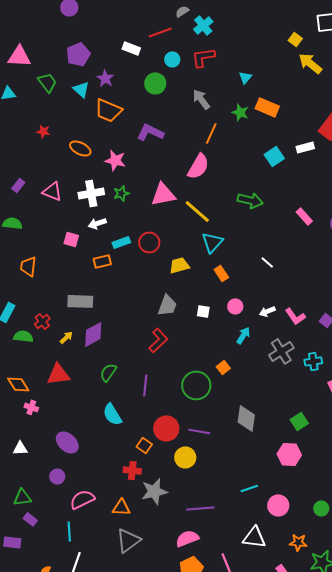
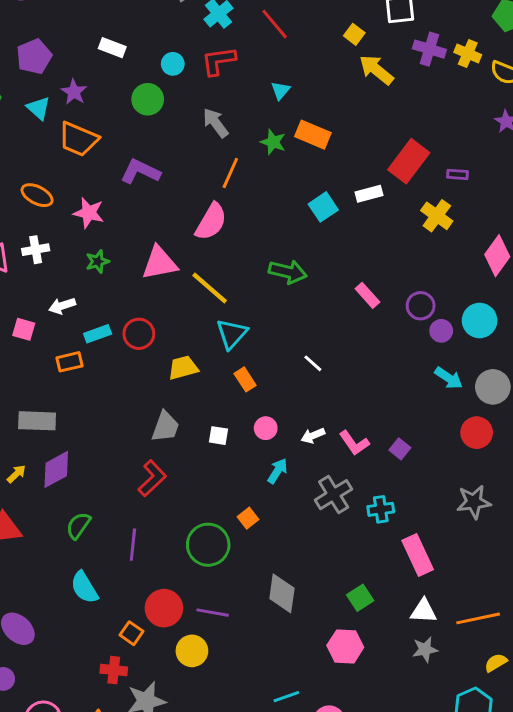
red line: (160, 32) -> (275, 24), moved, turned 70
white cross: (91, 193) -> (36, 250), moved, size x0.7

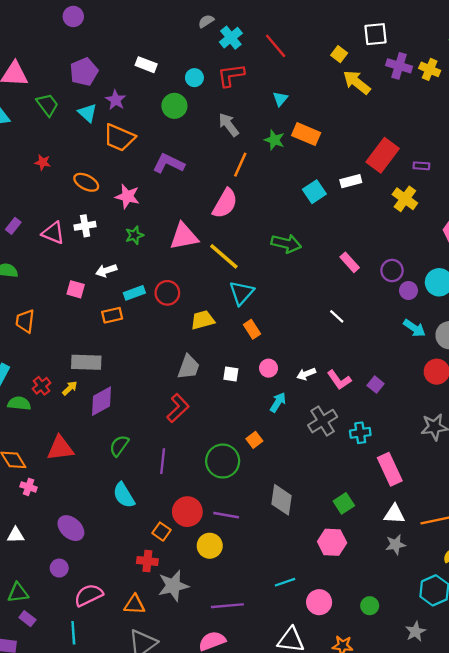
white line: (313, 363) -> (337, 316), moved
yellow arrow: (16, 474) -> (70, 388), moved

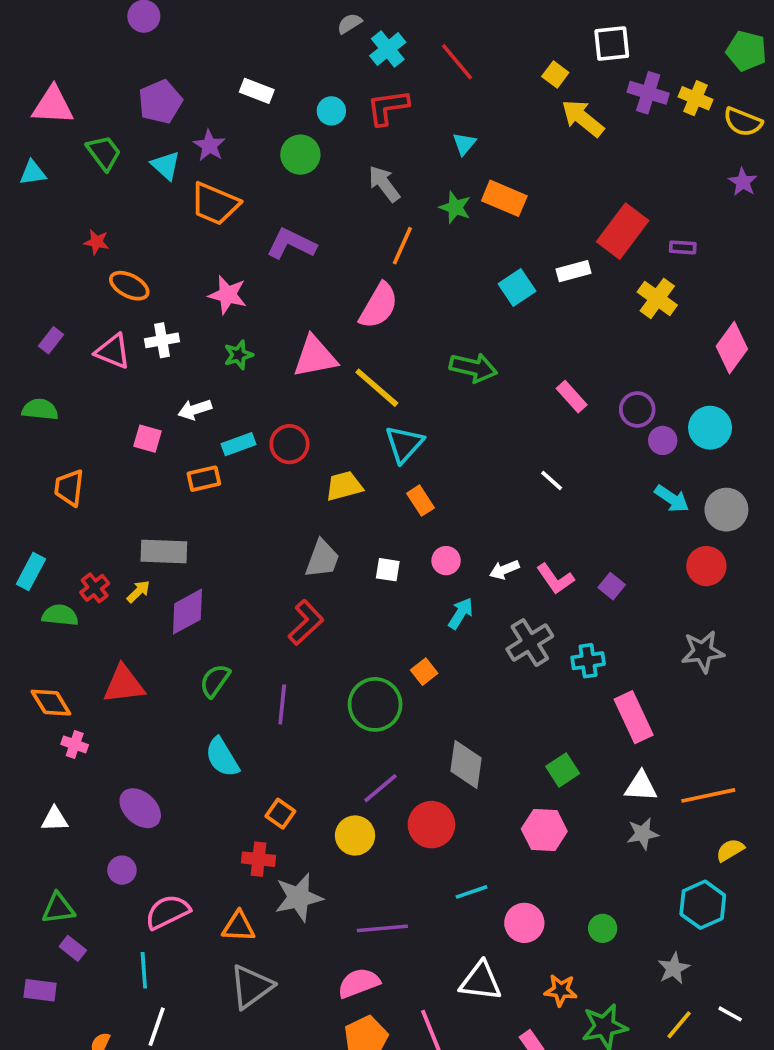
orange ellipse: (86, 182) -> (129, 286), moved
red circle: (187, 512) -> (431, 825), moved
purple line: (226, 515) -> (381, 788), turned -50

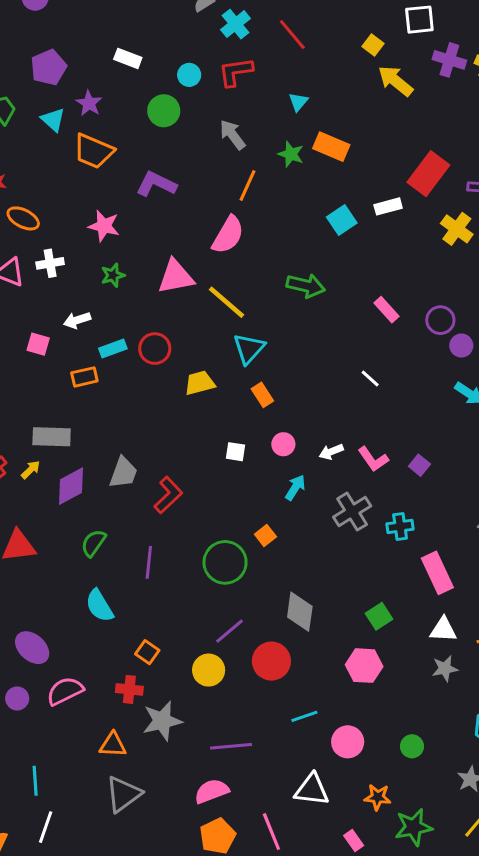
gray trapezoid: (322, 559) -> (123, 473), moved
pink semicircle: (167, 912) -> (65, 691), moved

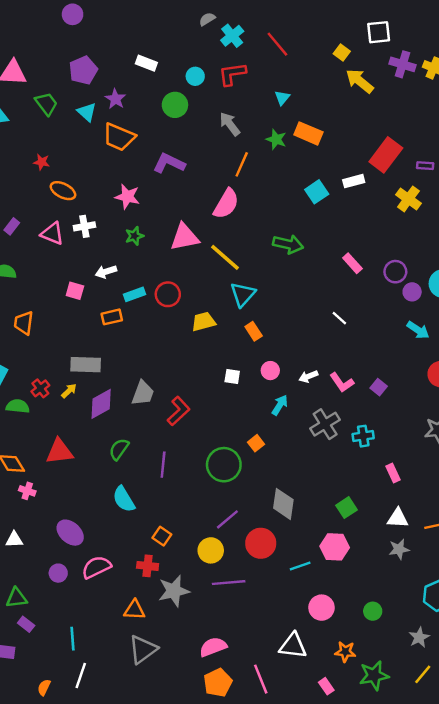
pink rectangle: (437, 573) -> (393, 473), size x0.6
cyan line: (304, 716) -> (300, 566), moved
purple line: (231, 746) -> (229, 583), moved

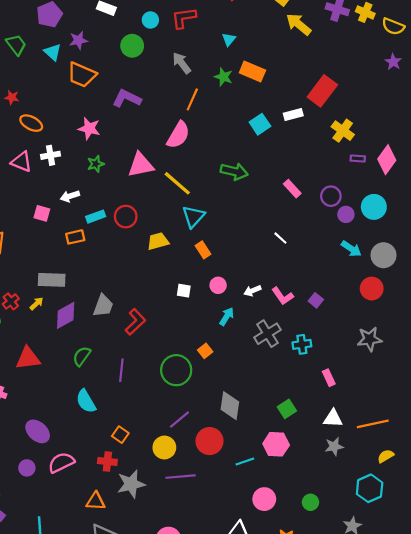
purple star: (115, 99) -> (78, 40), turned 30
purple rectangle: (425, 166) -> (358, 159), moved

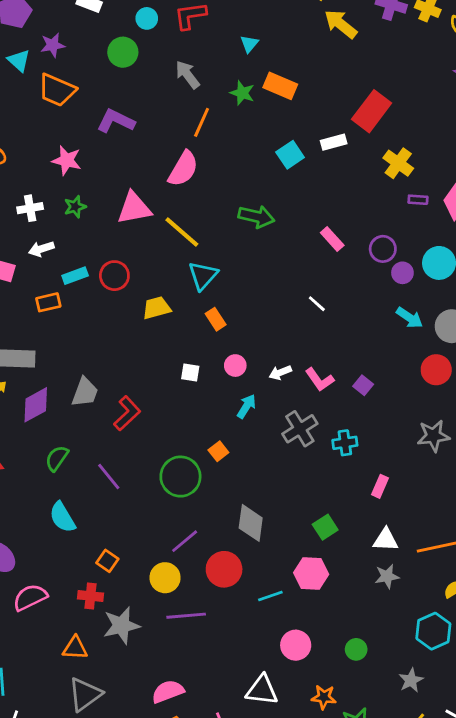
white cross: (51, 155) -> (30, 208), moved
purple line: (121, 370) -> (109, 477), turned -45
pink rectangle: (329, 378) -> (380, 486), turned 49

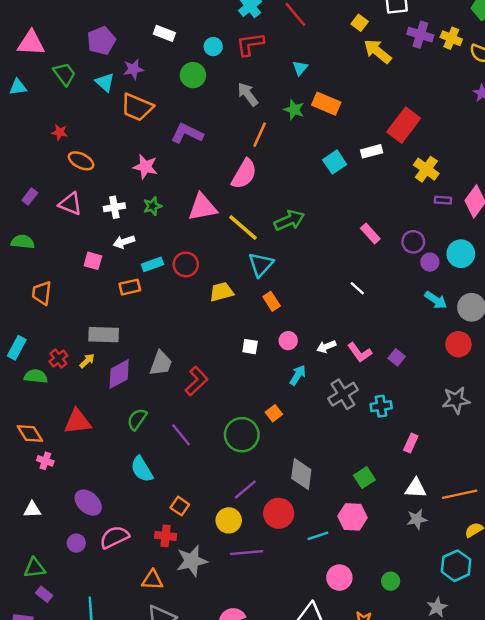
green arrow: (256, 217) -> (289, 220), moved, turned -36

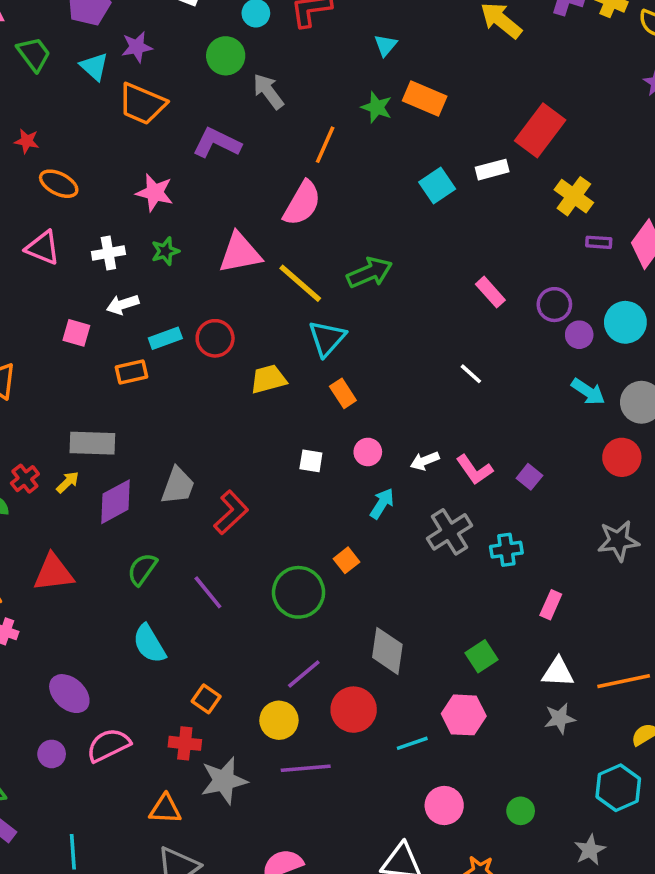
gray arrow: (248, 94) -> (268, 91), moved

